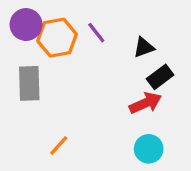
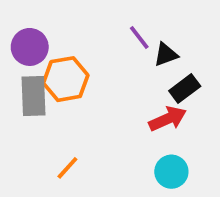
purple circle: (26, 25) -> (30, 47), moved
purple line: (96, 33) -> (139, 38), moved
orange hexagon: (57, 38) -> (66, 79), moved

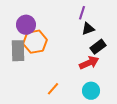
purple line: (139, 38) -> (82, 13), moved, turned 56
purple circle: (30, 47) -> (26, 25), moved
orange line: (67, 168) -> (53, 89), moved

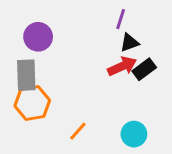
orange hexagon: (35, 42) -> (32, 103), moved
red arrow: (89, 63) -> (122, 66), moved

